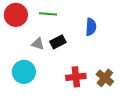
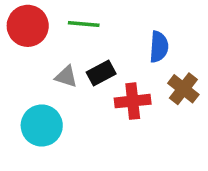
red cross: (76, 77) -> (133, 101), moved
brown cross: (105, 78) -> (183, 89), moved

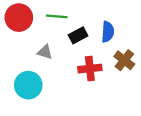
black rectangle: (101, 73) -> (78, 35), moved

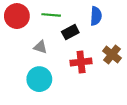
blue semicircle: (108, 32) -> (96, 16), moved
cyan circle: (28, 85) -> (39, 79), moved

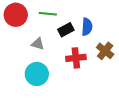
blue semicircle: (96, 16) -> (87, 27), moved

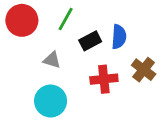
green line: (48, 14) -> (66, 19), turned -66

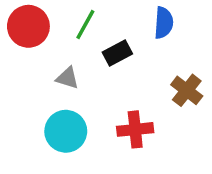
blue semicircle: (119, 37) -> (164, 23), moved
red cross: (104, 79) -> (135, 129), moved

